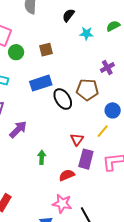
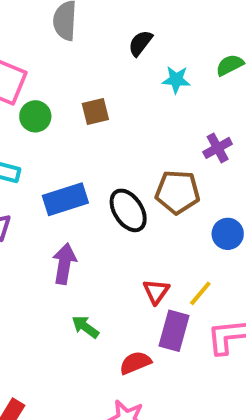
blue rectangle: (41, 83) -> (65, 199), moved
purple arrow: (18, 129) -> (64, 264), moved, turned -36
yellow line: (103, 131) -> (200, 293), moved
green arrow: (42, 157) -> (85, 327), turned -56

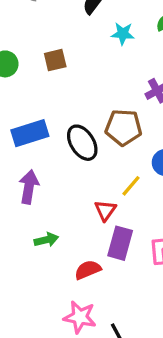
yellow line: (200, 293) -> (131, 186), moved
green arrow: (85, 327) -> (46, 240), turned 130

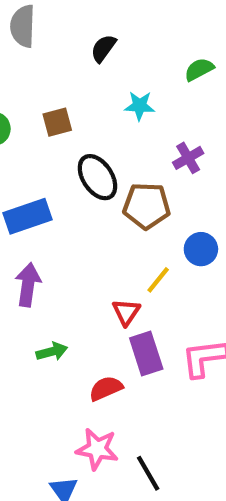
cyan star: (123, 34) -> (140, 106), moved
black ellipse: (82, 143) -> (97, 177), moved
purple rectangle: (120, 243) -> (146, 354), turned -32

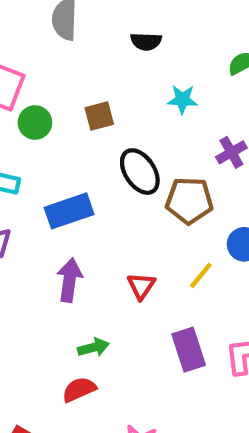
black semicircle: (103, 48) -> (146, 42), turned -124
red triangle: (126, 312) -> (141, 286), moved
red semicircle: (106, 388) -> (79, 389), moved

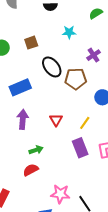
yellow line: (201, 275) -> (85, 123), moved

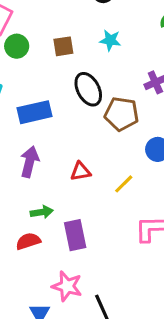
cyan star: (69, 32) -> (110, 40), moved
red triangle: (56, 120) -> (81, 171), turned 40
purple rectangle: (80, 148) -> (75, 235), moved

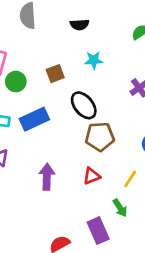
blue rectangle: (34, 112) -> (34, 119), moved
brown pentagon: (122, 114) -> (100, 137), moved
green arrow: (42, 212) -> (120, 208), moved, turned 78

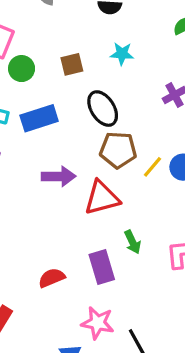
red triangle: (92, 176) -> (102, 198), size x1.6
purple arrow: (47, 177) -> (59, 176), moved, turned 80
yellow line: (130, 179) -> (153, 167), moved

